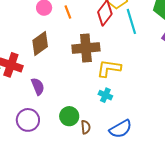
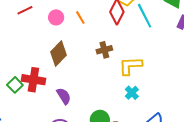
brown cross: (86, 48) -> (104, 50), size x0.6
cyan cross: (105, 95) -> (132, 93), turned 32

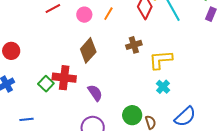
orange line: (80, 17) -> (108, 14), turned 64

